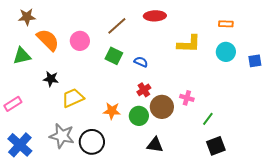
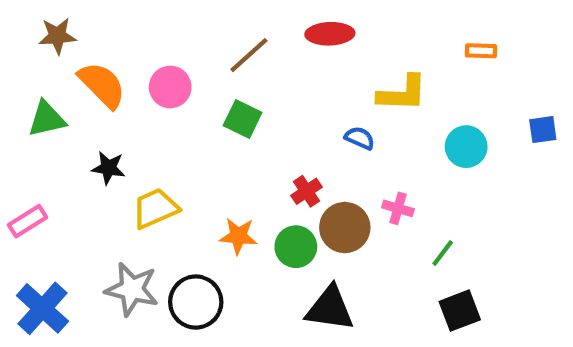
cyan circle: (226, 52) -> (466, 147), moved
blue semicircle: (141, 62) -> (360, 138), moved
black triangle: (155, 145) -> (330, 308), size x1.4

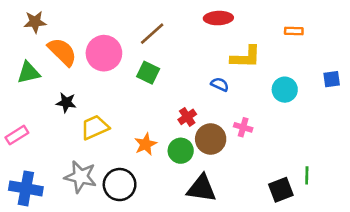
red ellipse: (330, 34) -> (218, 18), moved
pink circle: (170, 87) -> (104, 53), size x1.4
orange star: (238, 236) -> (146, 144), turned -30
green line: (443, 253) -> (307, 175), moved, turned -36
blue cross: (42, 308) -> (26, 188), turned -32

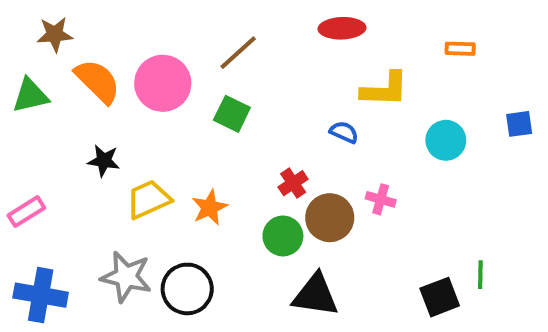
green triangle: (29, 73) -> (30, 95), moved
orange star: (146, 144) -> (210, 207), moved

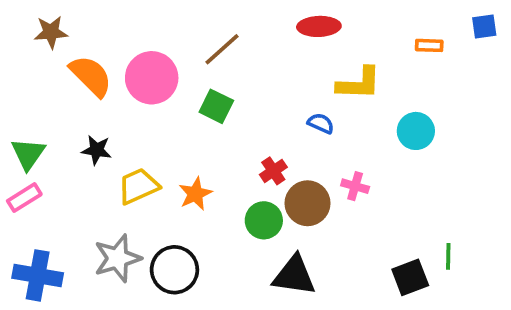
green triangle: (30, 95) -> (28, 154), moved, turned -42
blue square: (519, 124) -> (484, 26), moved
gray star: (126, 277) -> (117, 258), turned -30

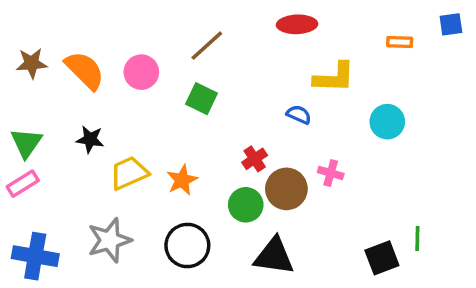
brown star: (51, 32) -> (32, 63), moved
pink circle: (152, 78) -> (141, 72), size x0.7
black circle: (174, 270) -> (187, 246), moved

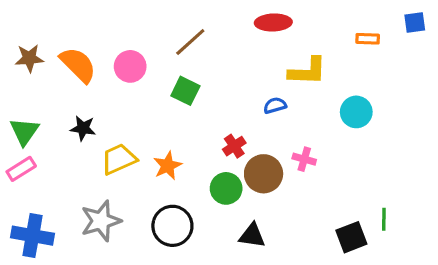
blue semicircle: (299, 115) -> (275, 105), turned -40
black triangle: (274, 256) -> (252, 236), size x0.7

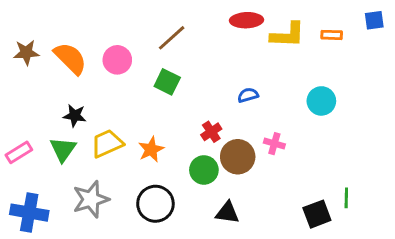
yellow L-shape: (307, 71) -> (288, 35), moved
green triangle: (24, 131) -> (63, 149), moved

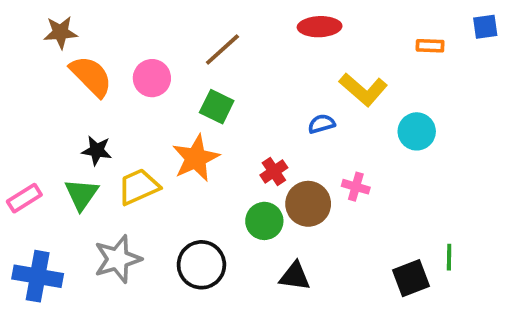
yellow L-shape: (288, 35) -> (363, 90), moved, turned 39
brown star: (26, 53) -> (61, 32), moved
orange star: (151, 149) -> (196, 158), moved, size x1.4

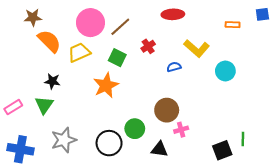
pink circle: (152, 78) -> (90, 23), moved, size x1.4
red cross: (274, 171) -> (148, 46), moved
yellow trapezoid: (139, 187) -> (79, 52), moved
pink cross: (356, 187) -> (181, 130), moved, turned -32
green circle: (264, 221) -> (135, 129), moved

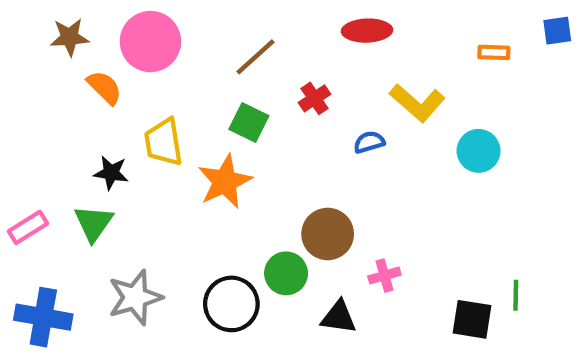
pink circle: (90, 23) -> (150, 42), moved
orange semicircle: (49, 41) -> (105, 87), size x0.7
yellow trapezoid: (79, 52) -> (164, 142), moved, turned -75
brown circle: (167, 110) -> (328, 234), moved
black square: (222, 150) -> (472, 319), turned 30

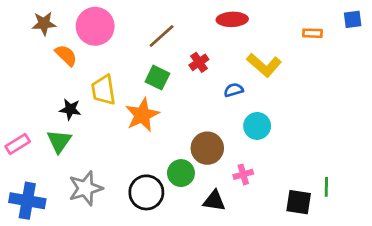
cyan circle: (479, 151) -> (257, 126), moved

